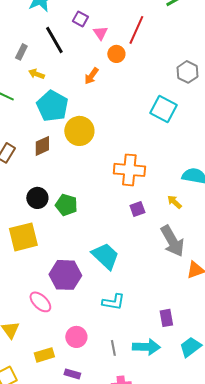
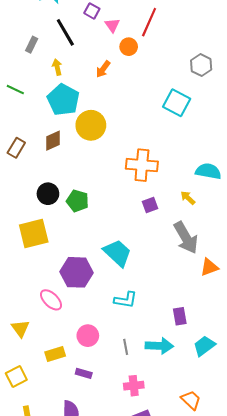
yellow arrow: (36, 74) -> (57, 67), moved, turned 56

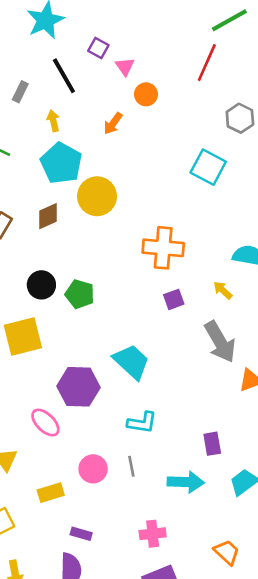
red line: (149, 22) -> (207, 63), moved
gray line: (126, 347) -> (131, 466), moved
purple rectangle: (84, 373) -> (81, 534), moved

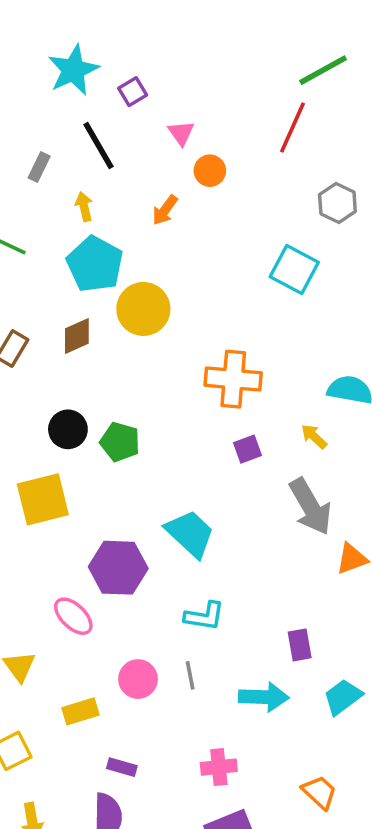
purple square: (98, 48) -> (133, 92), moved, turned 30

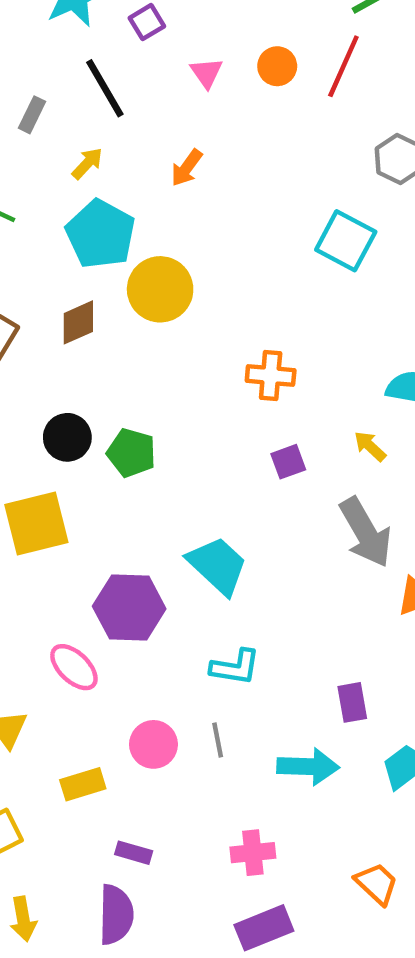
orange circle: (210, 171) -> (277, 66), moved
yellow arrow: (84, 207) -> (87, 163), turned 56
orange cross: (233, 379) -> (271, 375), size x0.7

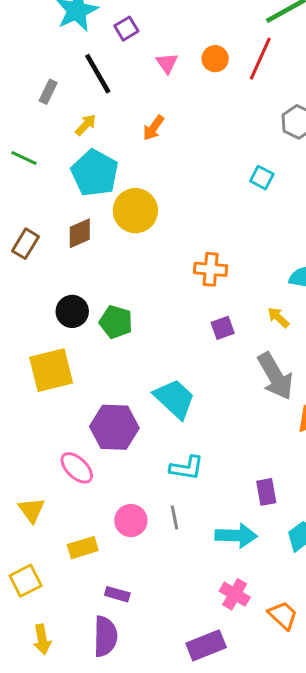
cyan square: (346, 241) -> (262, 178), size x0.6
pink cross: (253, 853) -> (235, 594), moved, turned 36

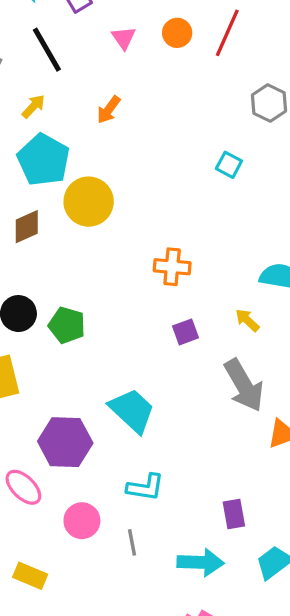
pink circle: (131, 521) -> (82, 521), moved
yellow rectangle: (83, 548) -> (30, 576), turned 40

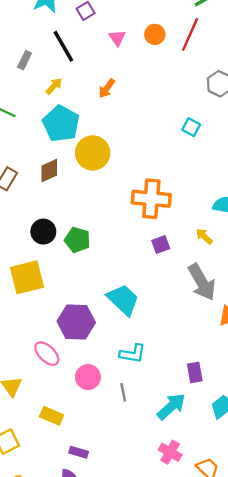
orange cross: (172, 267) -> (151, 199), size x1.5
cyan arrow: (201, 562) -> (171, 406), turned -44

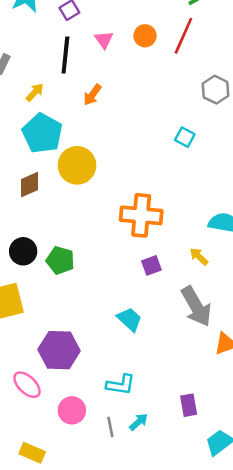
black line: (63, 46) -> (65, 55), moved, turned 36
cyan trapezoid: (123, 300) -> (130, 319), moved, size x0.7
cyan arrow: (171, 406) -> (139, 422), moved, size x0.6

